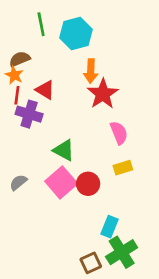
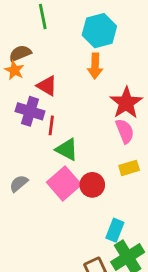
cyan hexagon: (76, 34) -> (99, 31), moved
red star: (103, 94) -> (126, 103), moved
red line: (17, 95) -> (51, 125), moved

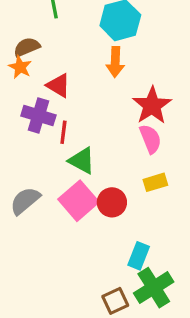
gray semicircle: (19, 183) -> (25, 201), size x1.4

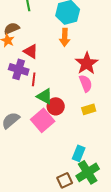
red circle: (112, 202) -> (56, 106), moved

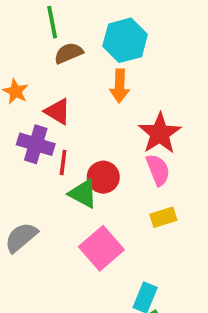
brown semicircle: (12, 28) -> (69, 53), moved
red circle: (56, 106) -> (103, 177), moved
pink square: (43, 120) -> (101, 248), moved

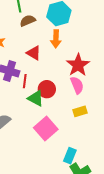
red triangle: (58, 111) -> (34, 53), moved

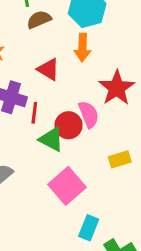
pink semicircle: (77, 85) -> (89, 114), moved
cyan rectangle: (70, 156) -> (89, 228), moved

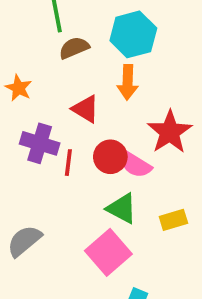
pink semicircle: (89, 114) -> (135, 164), turned 144
red circle: (69, 125) -> (110, 157), moved
green triangle: (51, 139) -> (122, 208), moved

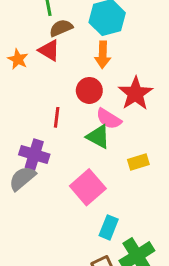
red triangle: (85, 109) -> (49, 50), moved
purple cross: (40, 143) -> (34, 154), moved
red circle: (110, 157) -> (89, 90), moved
green triangle: (122, 208) -> (98, 137), moved

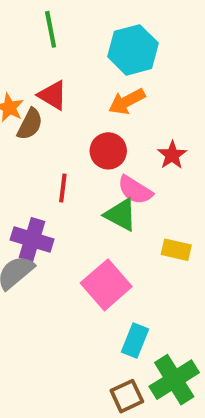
brown semicircle: (61, 28) -> (30, 124), moved, turned 140
orange arrow: (103, 55) -> (127, 101), turned 60
red star: (135, 93) -> (172, 155), size x0.6
yellow rectangle: (138, 162) -> (176, 250), turned 30

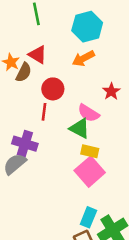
red circle: (108, 151) -> (53, 89), moved
yellow rectangle: (176, 250) -> (90, 151), moved
pink square: (106, 285) -> (90, 172), moved
cyan rectangle: (135, 340) -> (88, 217), moved

